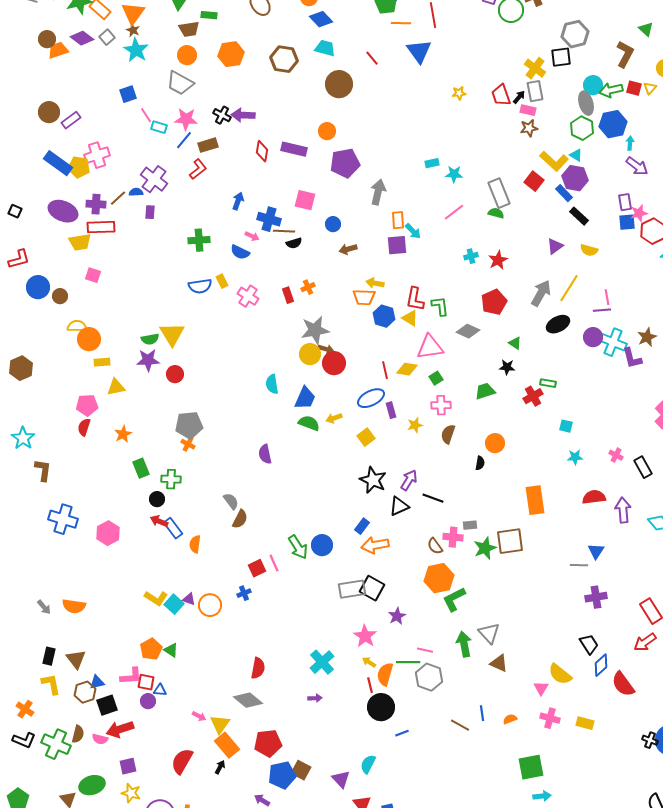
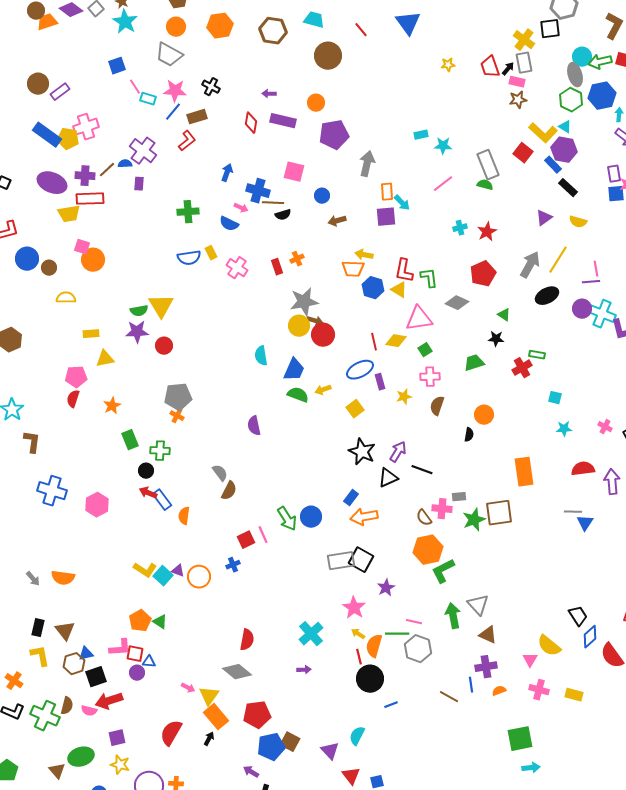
purple arrow: (243, 115) -> (269, 94), moved, size x0.6
orange circle: (89, 339) -> (93, 260), moved
gray line: (579, 565) -> (573, 512), moved
purple cross: (596, 597) -> (486, 667), moved

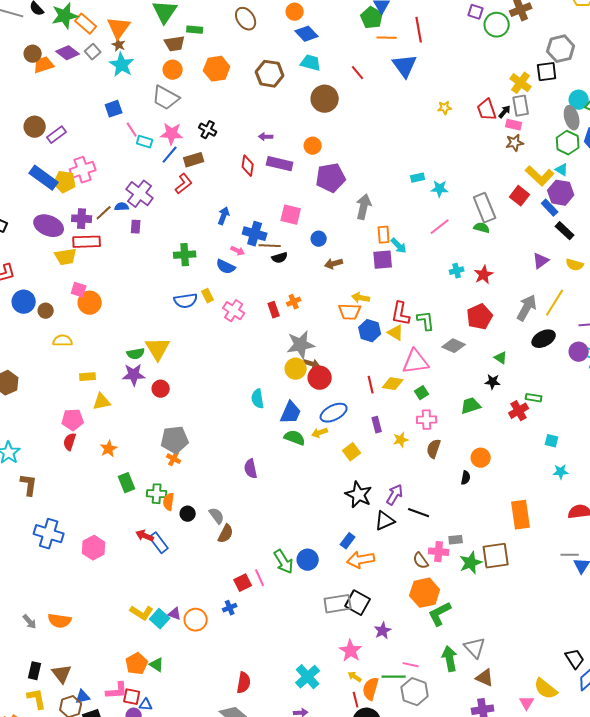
blue ellipse: (360, 370) -> (334, 413), moved
black circle: (146, 471) -> (188, 514), moved
orange semicircle: (184, 516) -> (169, 502), moved

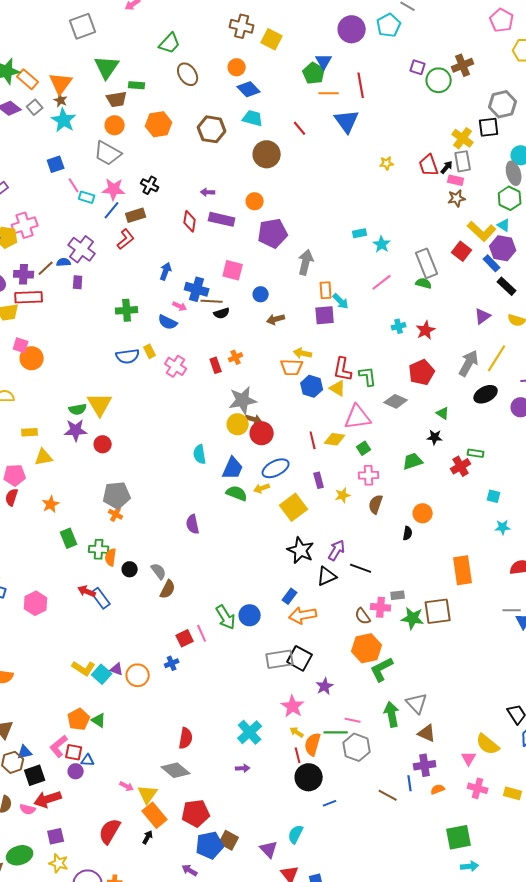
cyan star: (440, 189) -> (382, 244), turned 30
yellow square: (352, 452) -> (294, 507), size x1.5
green star: (471, 563) -> (413, 618), turned 30
pink L-shape: (117, 691) -> (59, 746), turned 145

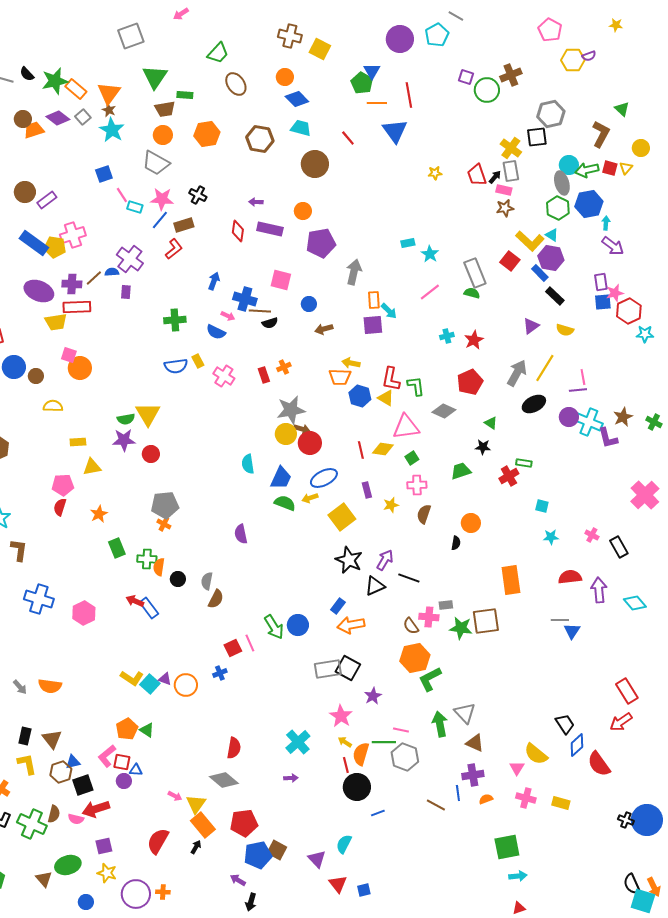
gray semicircle: (159, 571) -> (207, 581), turned -132

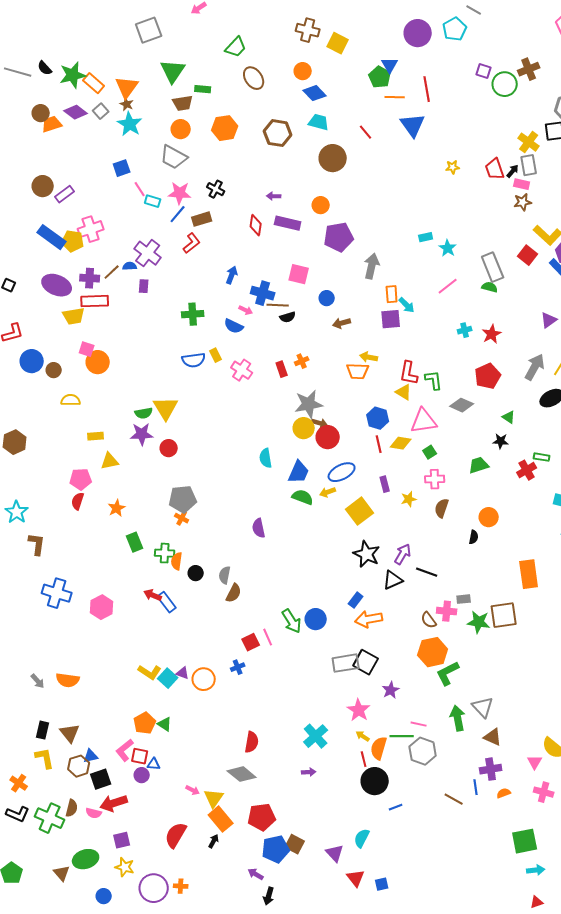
blue hexagon: (360, 396) -> (378, 418), moved

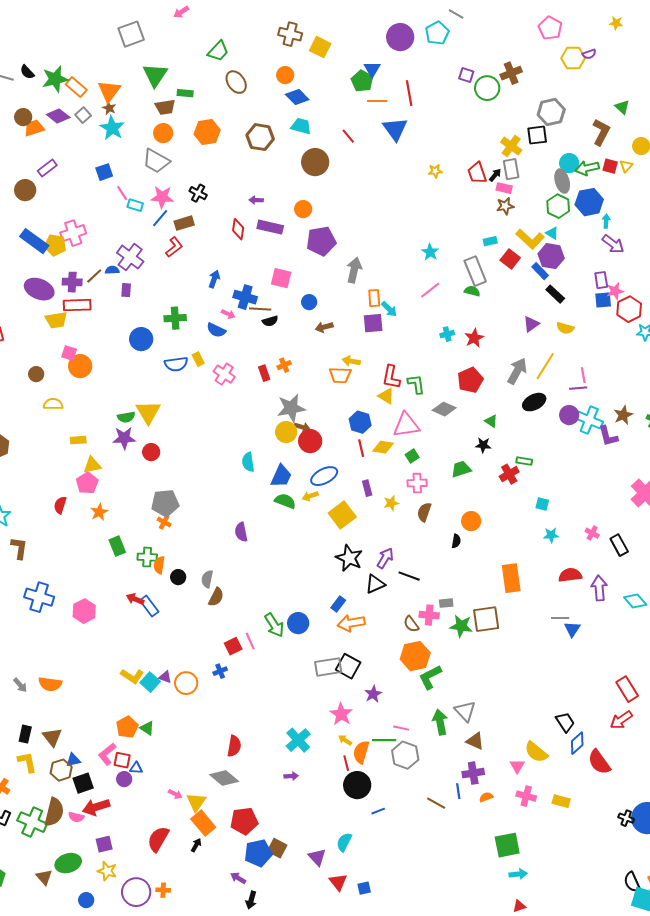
purple rectangle: (65, 194) -> (47, 168), moved
cyan rectangle: (426, 237) -> (490, 241), moved
blue circle: (32, 361) -> (141, 339), moved
pink pentagon: (81, 479) -> (87, 483), moved, turned -30
brown semicircle: (72, 808) -> (54, 812), size x1.6

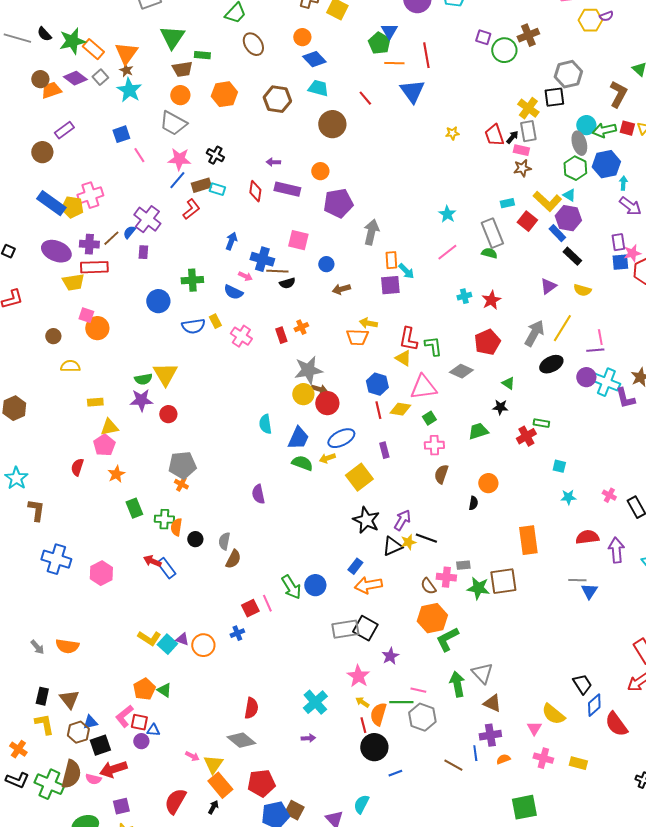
cyan rectangle: (135, 205) -> (217, 189), moved
blue semicircle: (112, 270) -> (129, 232), turned -48
yellow star: (391, 503) -> (408, 542), moved

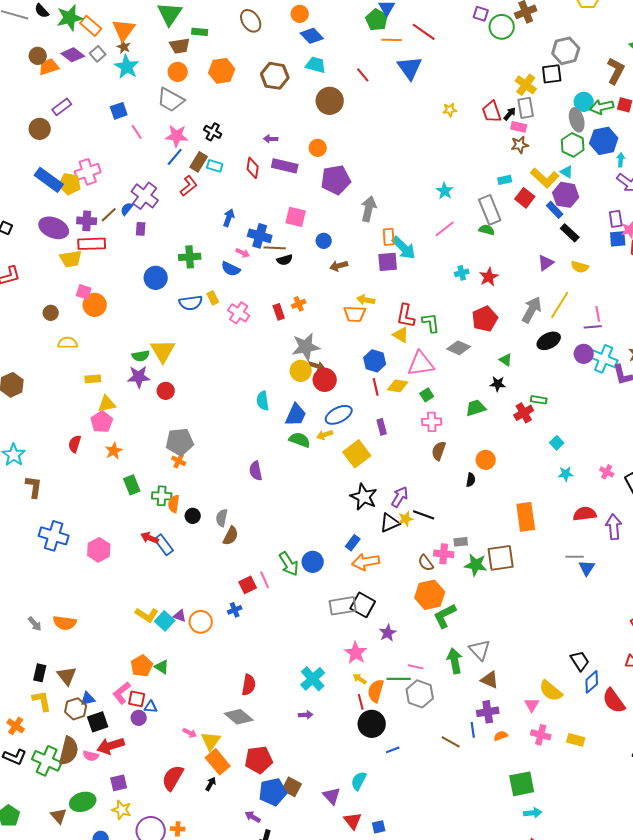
red line: (426, 55) -> (424, 32), turned -45
brown rectangle: (201, 185) -> (199, 162), turned -42
cyan arrow: (406, 271) -> (404, 248), size x1.5
cyan square: (559, 466) -> (557, 443), turned 32

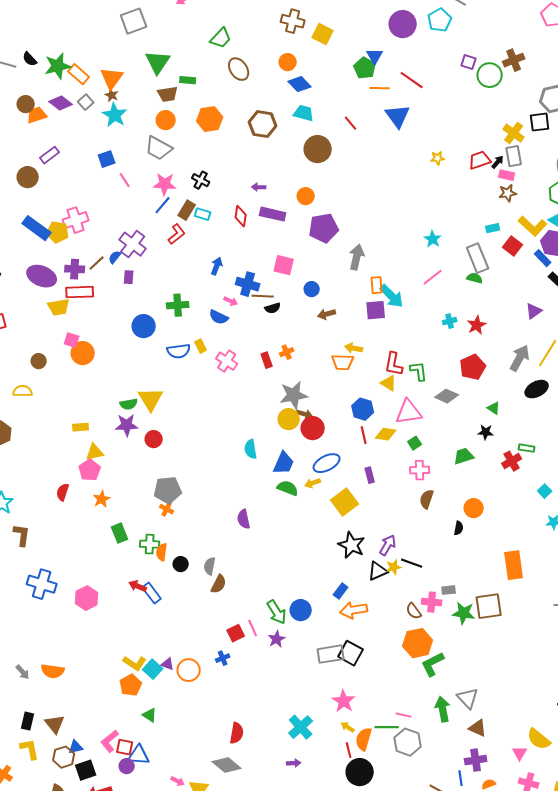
red trapezoid: (492, 112) -> (480, 160), turned 90
yellow semicircle: (68, 343) -> (23, 391), moved
purple star: (388, 633) -> (277, 639), moved
orange pentagon: (142, 666) -> (131, 685), moved
blue triangle: (151, 707) -> (139, 755), size x1.6

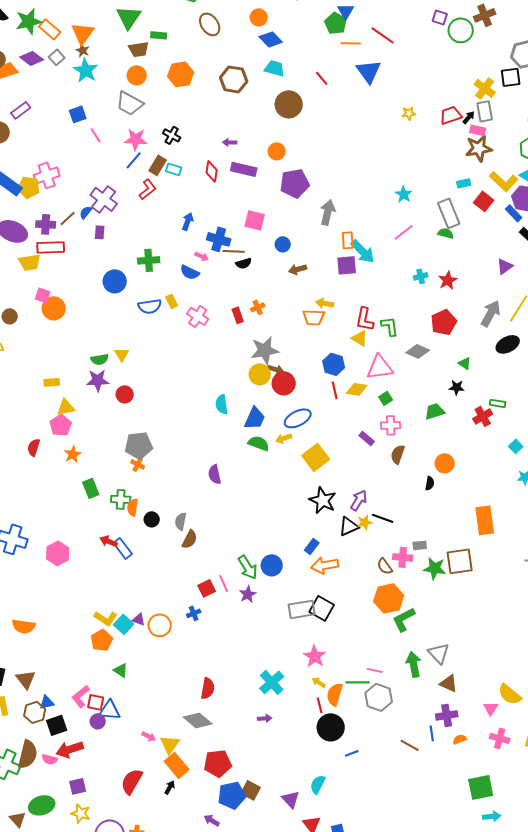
brown star: (508, 193) -> (479, 148), size x1.5
yellow triangle: (151, 399) -> (122, 354), size x0.6
purple rectangle: (370, 475) -> (367, 438), moved, turned -35

